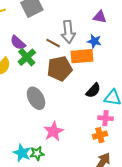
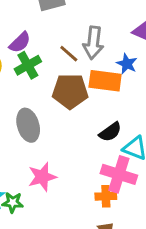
purple semicircle: (18, 43) -> (20, 42), turned -98
pink cross: (106, 118) -> (119, 174), size x1.6

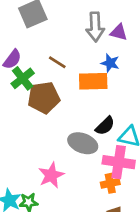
gray arrow: (93, 43) -> (95, 27), moved
brown pentagon: (70, 91) -> (44, 98), moved
gray ellipse: (28, 125) -> (83, 143), moved, turned -44

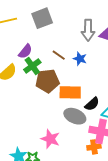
blue star: (110, 63) -> (80, 59), moved
orange rectangle: (93, 81) -> (70, 92), moved
pink star: (51, 175) -> (50, 139), turned -30

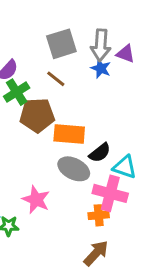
gray square: (42, 18) -> (61, 44), moved
blue star: (80, 59) -> (101, 68), moved

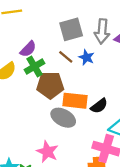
blue star: (101, 68) -> (86, 57), moved
black semicircle: (100, 153) -> (99, 106), moved
gray ellipse: (74, 169) -> (63, 118), moved

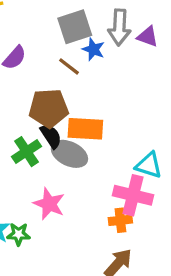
blue star: (86, 57) -> (93, 49), moved
green cross: (35, 66) -> (27, 152), moved
black semicircle: (99, 106) -> (51, 136), moved, turned -84

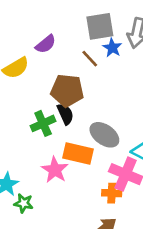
orange rectangle: (85, 129) -> (78, 154), moved
gray ellipse: (69, 154) -> (104, 135), moved
green star: (18, 234) -> (24, 203), moved

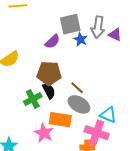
purple semicircle: (46, 44) -> (52, 42), moved
brown line: (90, 59) -> (77, 88), moved

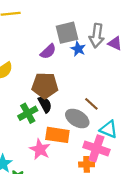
brown line: (77, 88) -> (91, 104), moved

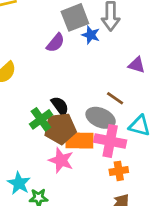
purple triangle: (115, 43) -> (137, 65), moved
brown pentagon: (45, 86) -> (60, 129), moved
pink cross: (96, 148) -> (110, 141), moved

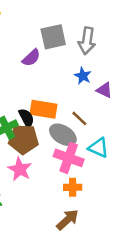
blue star: (91, 35) -> (83, 76), moved
orange rectangle: (80, 140) -> (44, 109), moved

